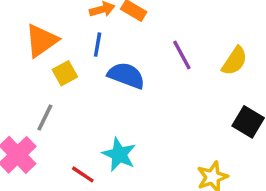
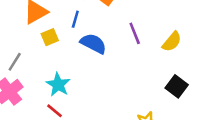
gray line: (45, 117) -> (15, 62), moved
cyan star: (119, 154) -> (58, 85), moved

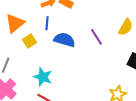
purple line: (135, 33) -> (96, 37), moved

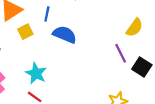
purple line: (96, 37) -> (121, 53), moved

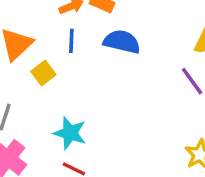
blue semicircle: (65, 34) -> (122, 42), moved

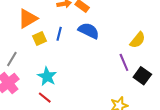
blue line: (71, 41) -> (59, 34), moved

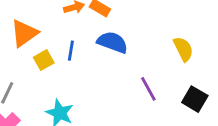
yellow semicircle: (138, 40) -> (183, 49), turned -60
purple line: (124, 62) -> (148, 89), moved

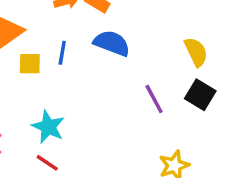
yellow square: (44, 60) -> (30, 64), turned 30
black square: (195, 99) -> (200, 95), moved

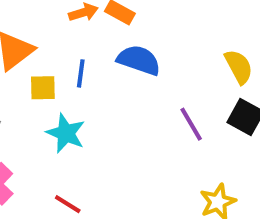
cyan star: (48, 127) -> (66, 133), moved

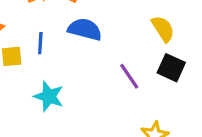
cyan star: (66, 133) -> (49, 96), moved

